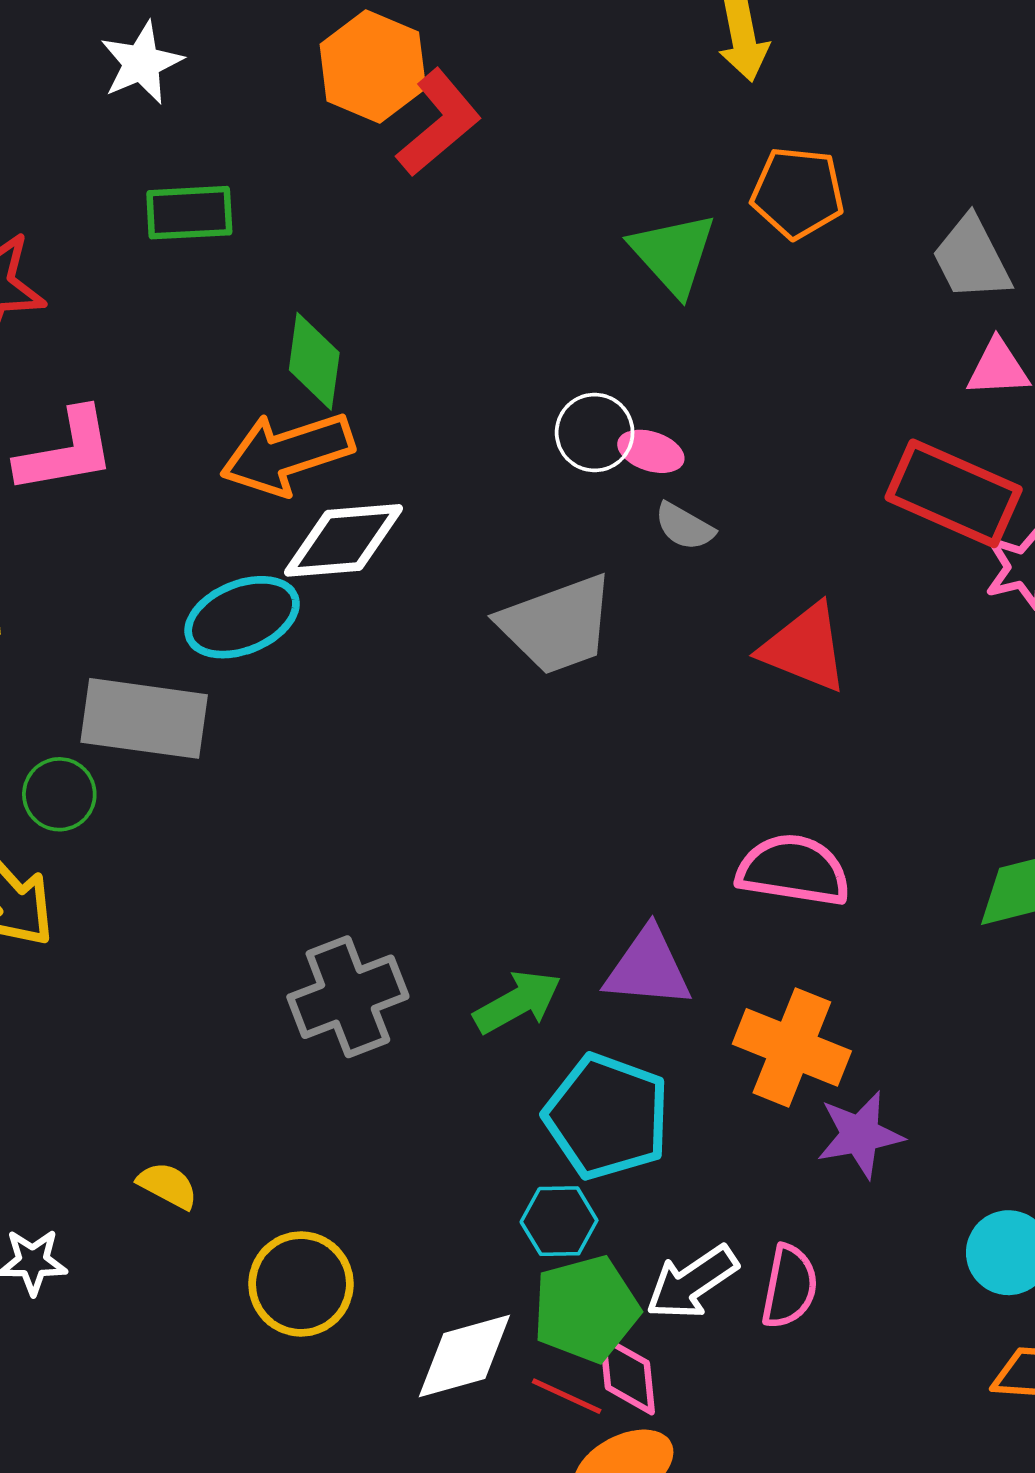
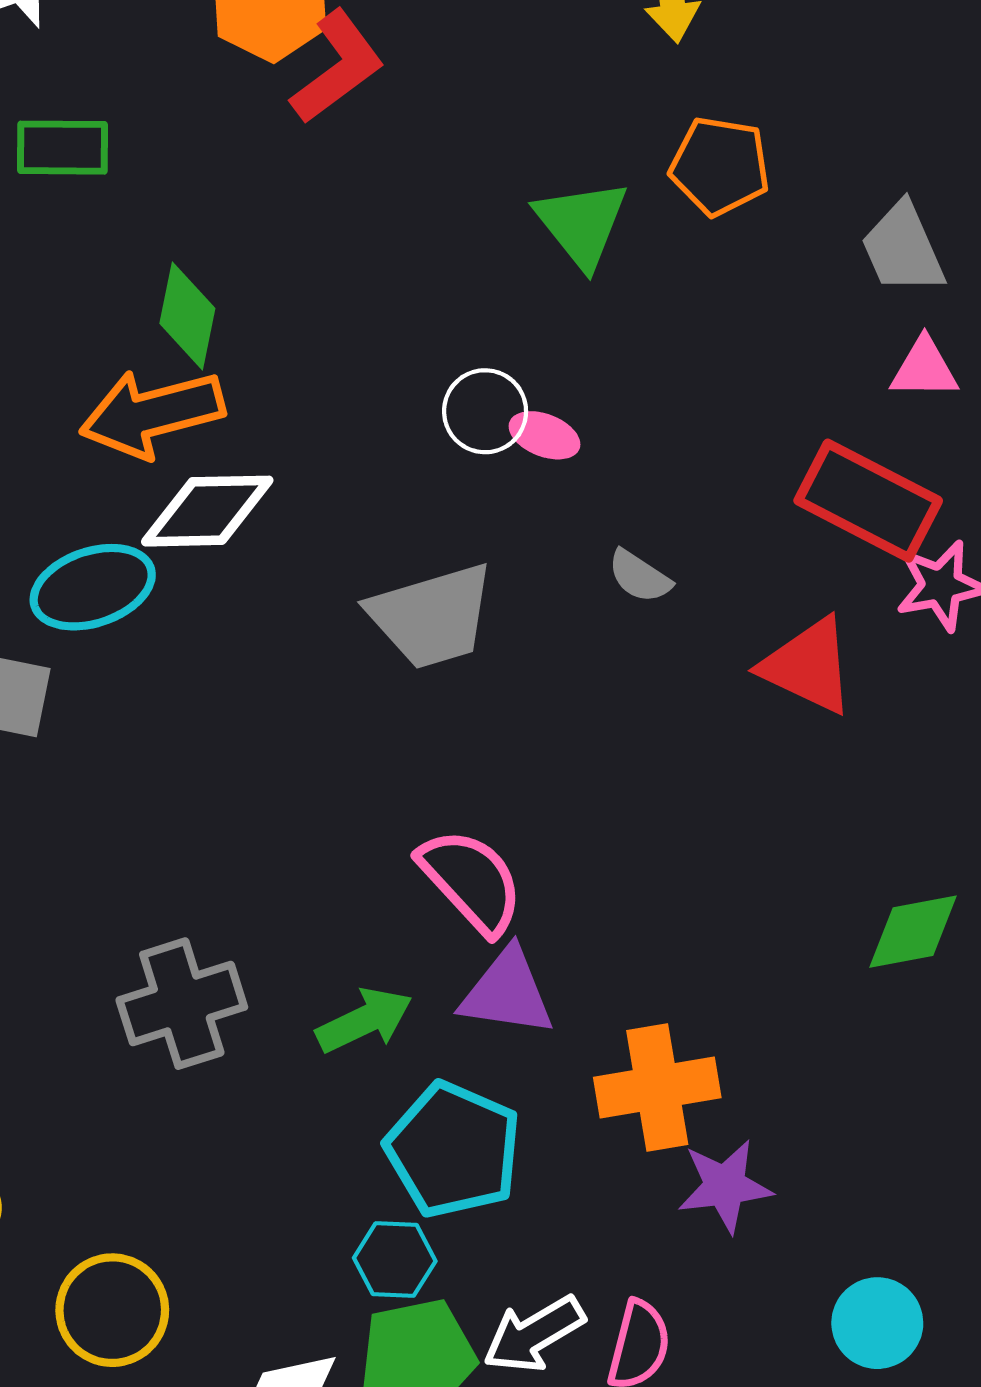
gray semicircle: (684, 526) -> (639, 576), moved
red triangle: (805, 648) -> (808, 666), moved
pink semicircle: (793, 870) -> (471, 881), moved, turned 35
orange cross: (792, 1047) -> (657, 1087), turned -35

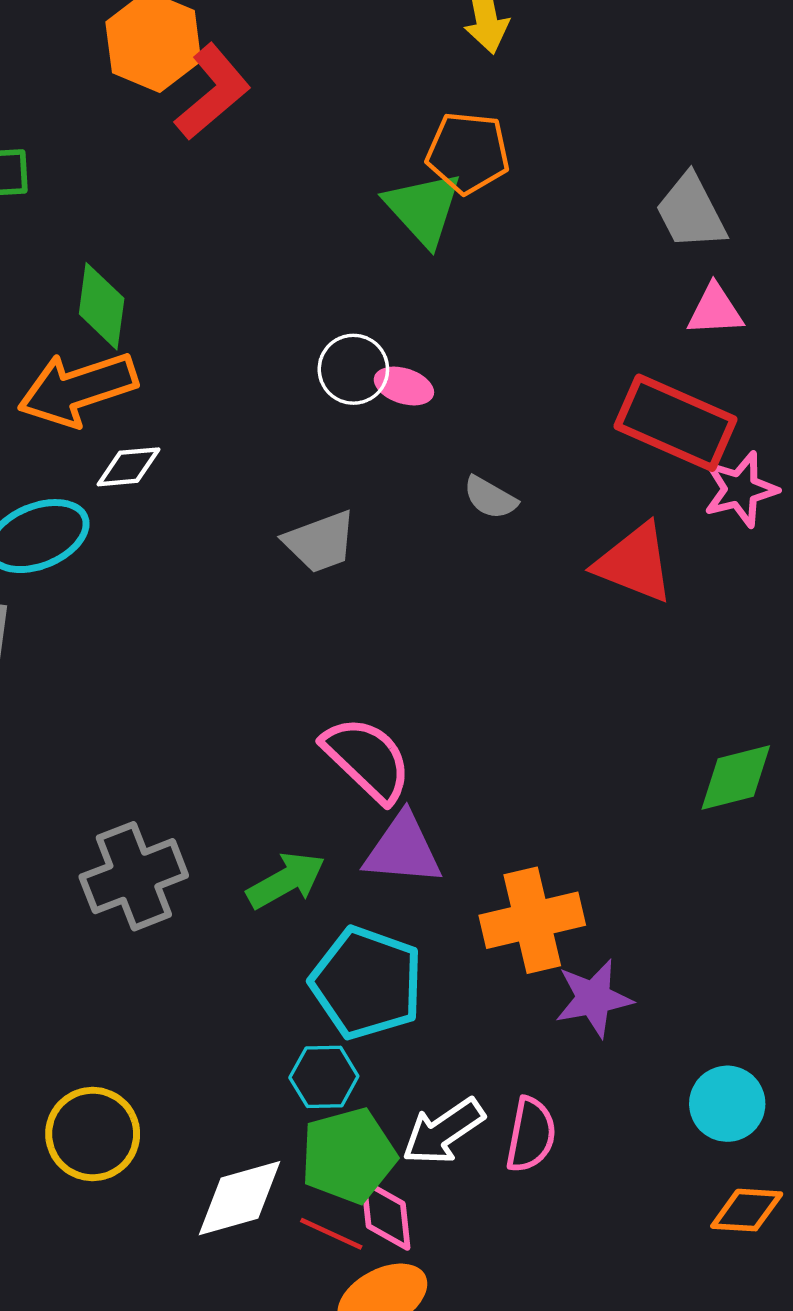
orange pentagon: (720, 166) -> (468, 153), moved
white diamond: (207, 511) -> (128, 467), size x0.6
gray trapezoid: (432, 616) -> (320, 542), size x0.7

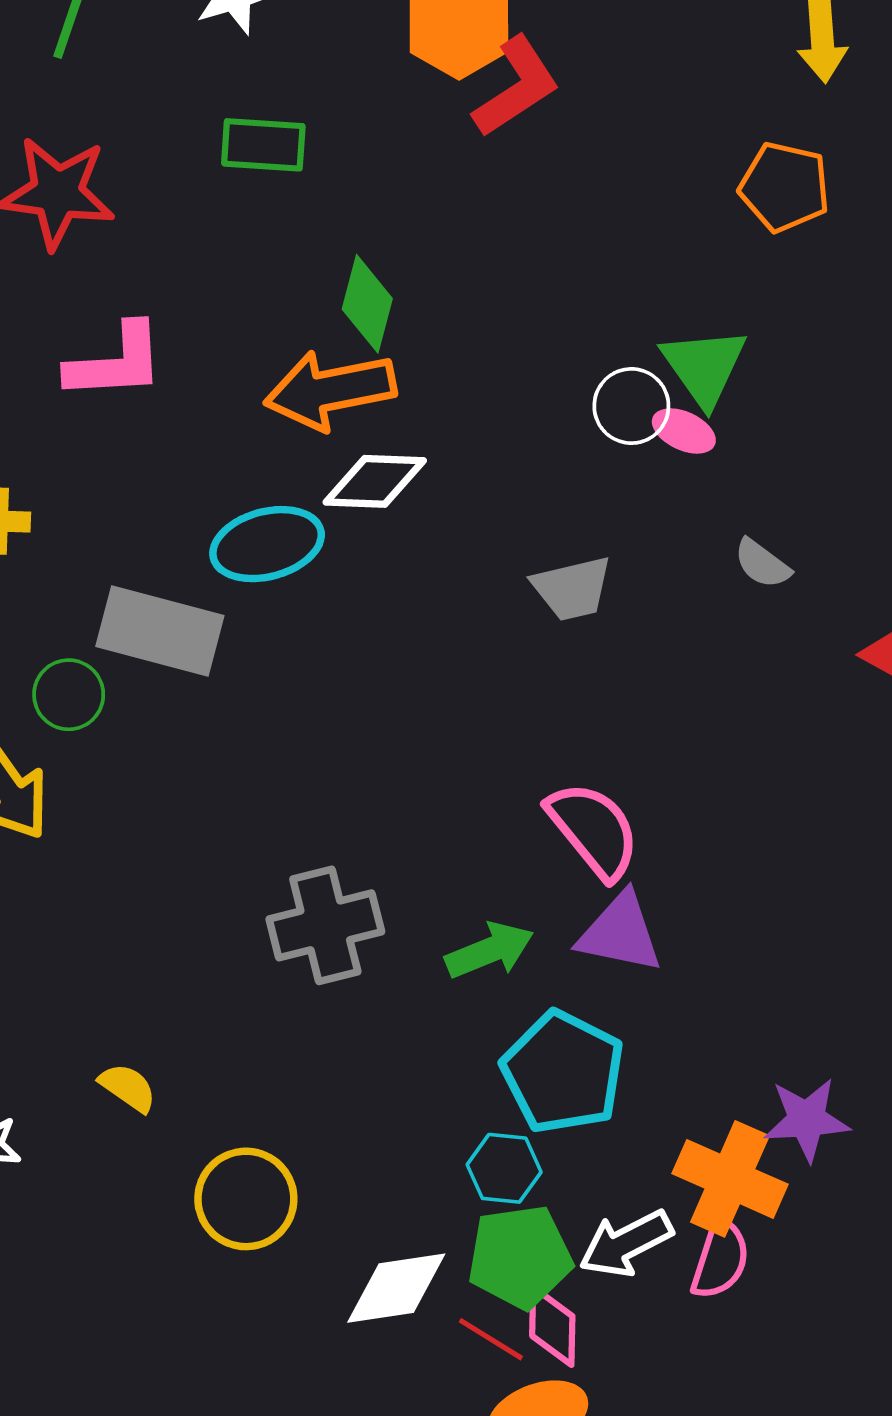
green triangle: (423, 209) -> (704, 366), moved
white diamond: (128, 467) -> (375, 481), size x1.4
orange cross: (532, 920) -> (730, 1179), moved, turned 30

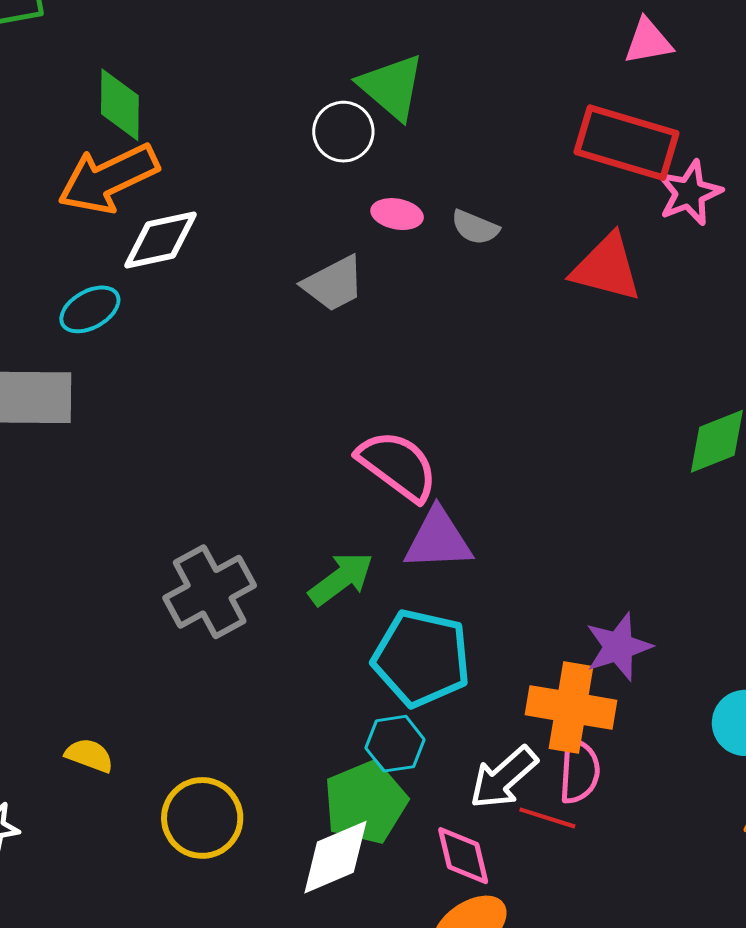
pink ellipse: (684, 431) -> (397, 214), moved
cyan ellipse: (267, 544) -> (90, 309), size x0.7
green pentagon: (520, 1257) -> (365, 802), moved
red line: (491, 1339) -> (547, 818), moved

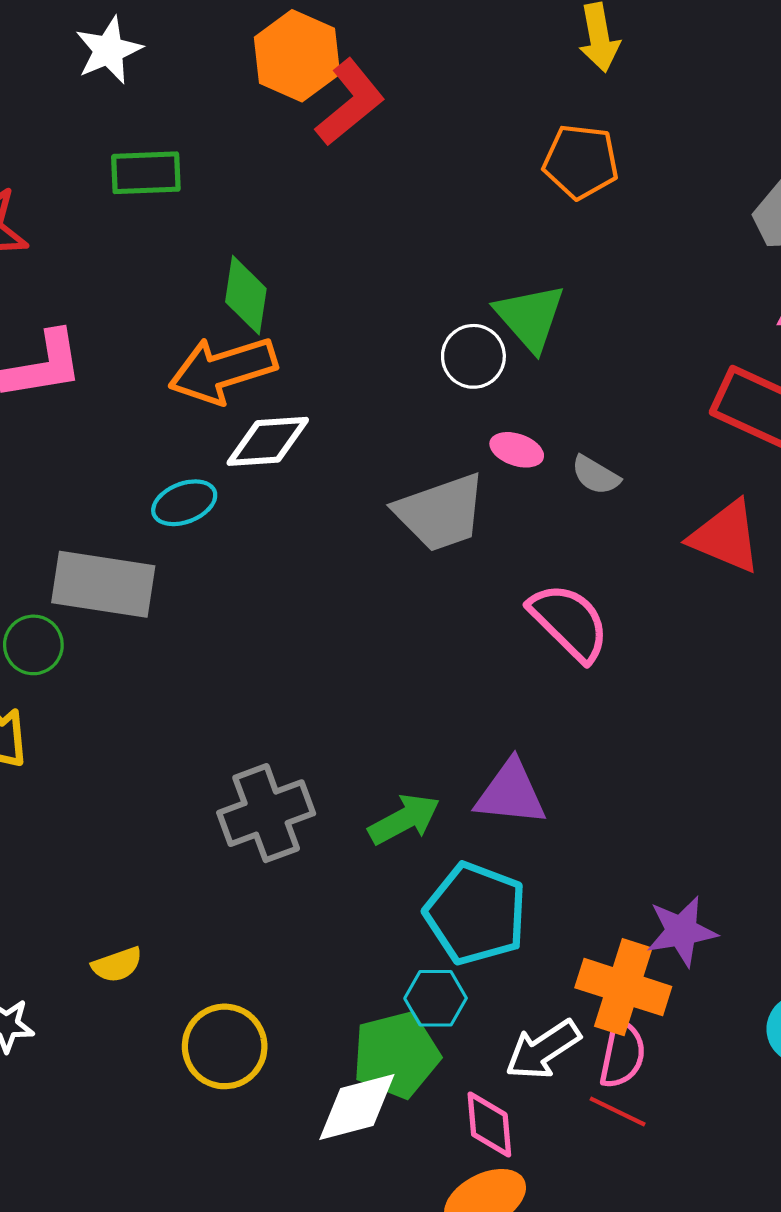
gray trapezoid: (334, 284) -> (441, 512), size x1.4
pink semicircle: (398, 466) -> (569, 622), moved
yellow semicircle: (89, 755) -> (117, 965), turned 132
red line: (547, 818) -> (618, 1112), moved

